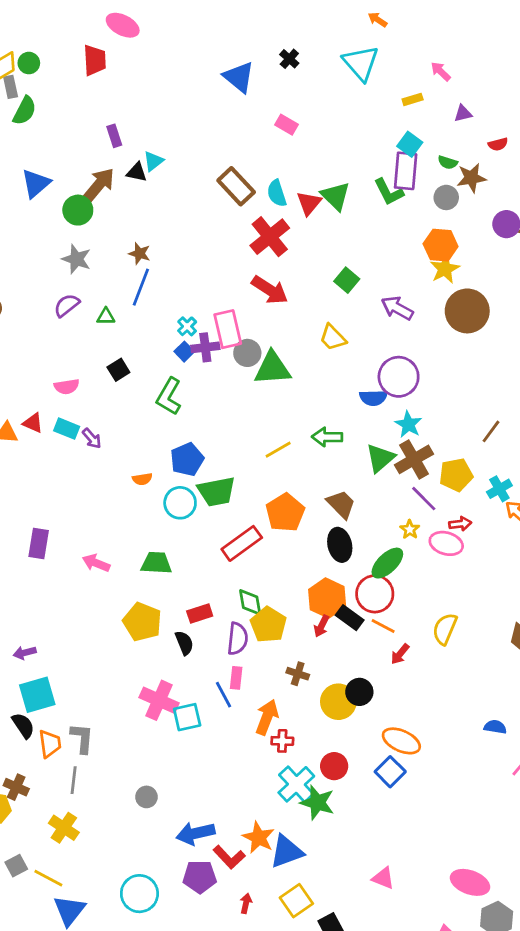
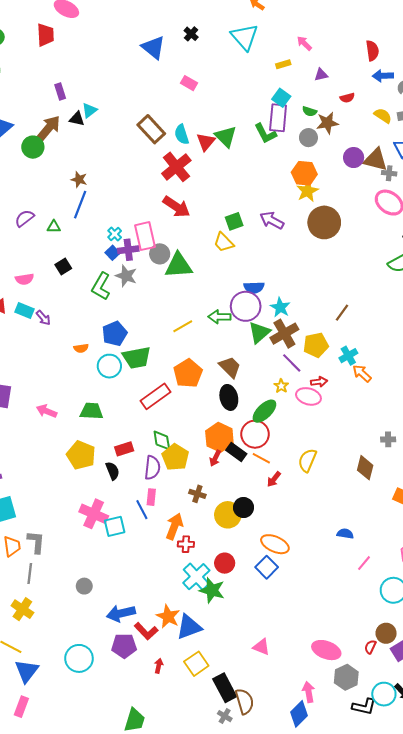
gray star: (76, 259) -> (126, 276), moved
green square: (347, 280) -> (234, 221), moved, turned 30
purple circle: (399, 377) -> (246, 306), moved

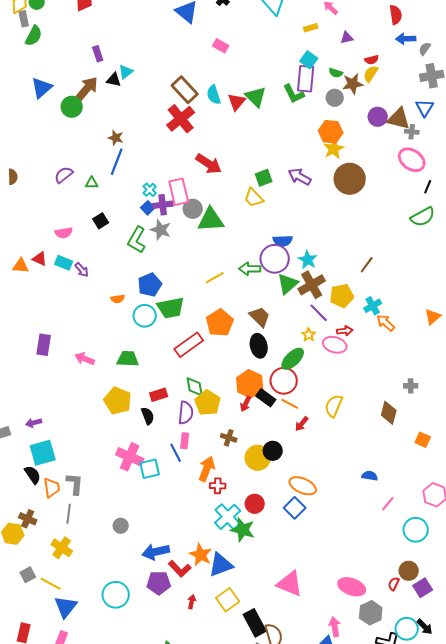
yellow semicircle: (383, 116) -> (371, 74), moved, turned -90
red cross: (176, 167) -> (181, 119), moved
pink triangle: (261, 647) -> (290, 584), size x1.6

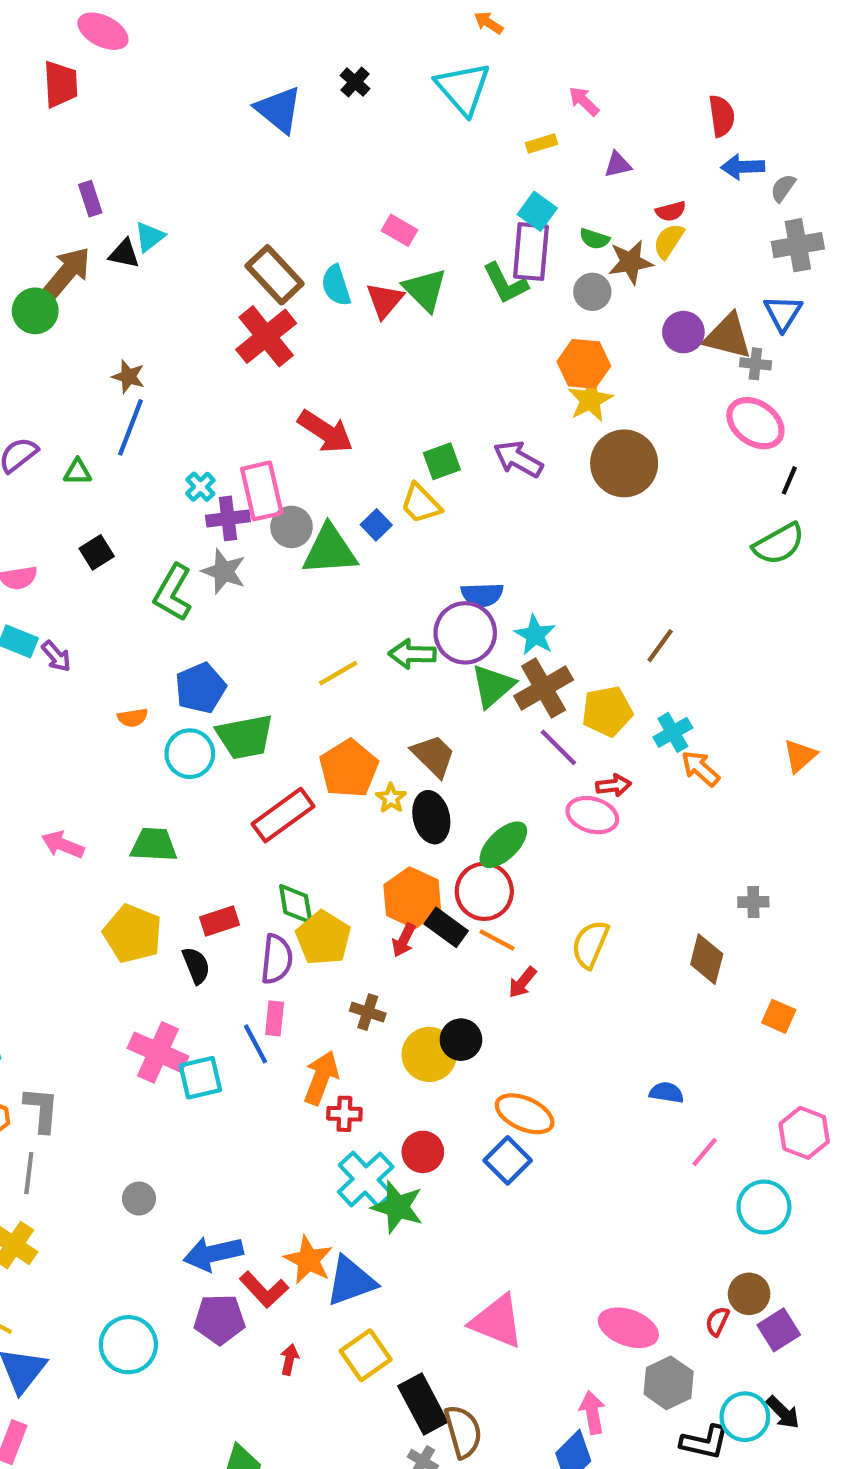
pink rectangle: (221, 46) -> (400, 230), moved
blue square: (148, 208) -> (376, 525), moved
yellow star: (309, 335) -> (391, 798), moved

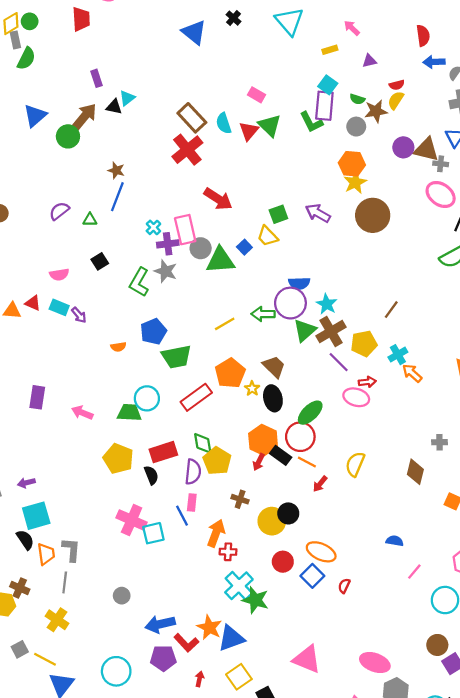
cyan circle: (190, 754) -> (147, 398), moved
red rectangle: (219, 921) -> (163, 452), size x1.4
red circle: (423, 1152) -> (283, 562), moved
red semicircle: (717, 1321) -> (344, 586), moved

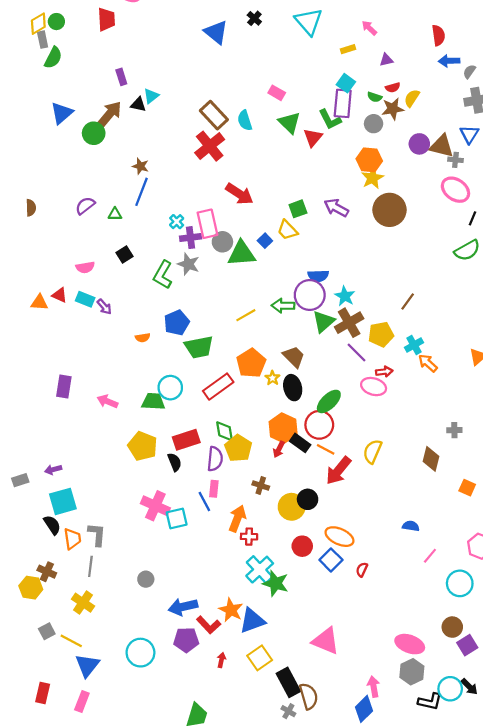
red semicircle: (397, 85) -> (393, 87), moved
red triangle: (249, 131) -> (313, 138), moved
red arrow: (320, 484) -> (338, 471), size x1.8
pink ellipse: (375, 662) -> (410, 644), moved

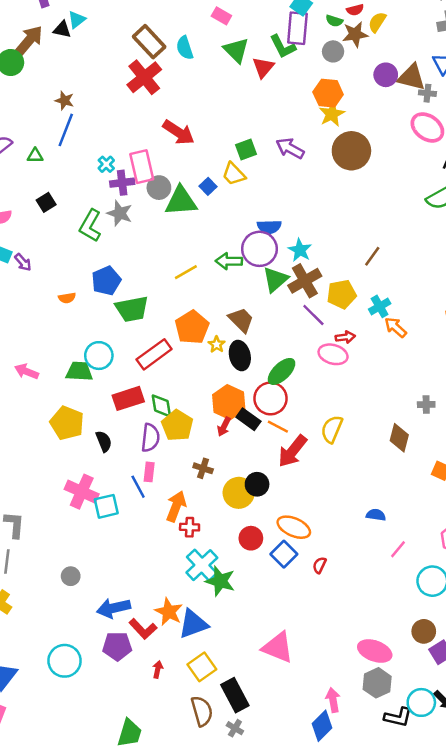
red rectangle: (186, 440) -> (128, 398), moved
brown semicircle: (309, 696) -> (202, 711), moved

